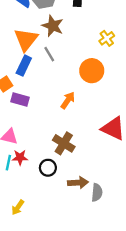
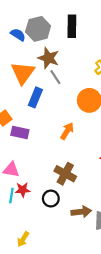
gray line: (49, 54) -> (55, 77), moved
blue rectangle: (24, 66) -> (35, 97), moved

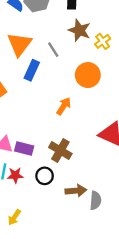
brown star: (48, 58) -> (79, 30), moved
purple rectangle: (20, 132) -> (24, 148), moved
red star: (23, 190) -> (15, 175), moved

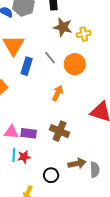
yellow cross: (103, 41) -> (84, 34), turned 32
gray line: (53, 50) -> (50, 58), moved
black circle: (45, 176) -> (51, 175), moved

